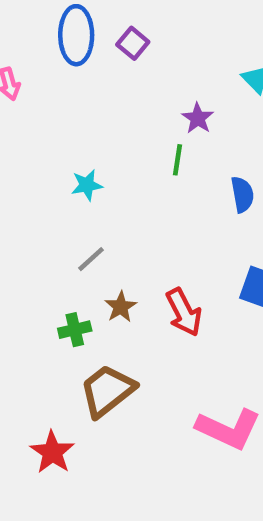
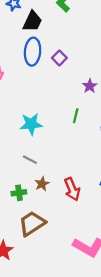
purple star: (198, 118) -> (90, 86), moved
cyan star: (87, 185) -> (31, 124), size x1.5
gray line: (91, 259) -> (30, 160), turned 64

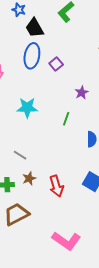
black trapezoid: (33, 21) -> (35, 28), turned 120
cyan star: (31, 124) -> (27, 108), moved

